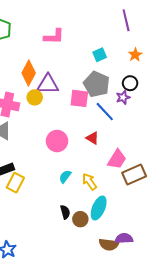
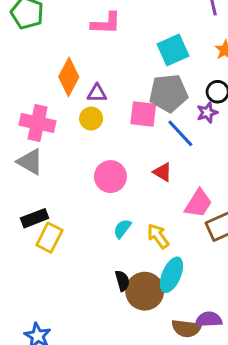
cyan square: (100, 55) -> (173, 50), size x1.5
purple triangle: (48, 84) -> (97, 93), size x0.6
gray pentagon: (97, 84) -> (169, 93), turned -30
yellow circle: (35, 97) -> (91, 119), moved
brown circle: (80, 219) -> (145, 291), size x1.6

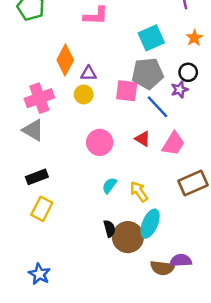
pink cross: (38, 123) -> (39, 98), turned -32
pink trapezoid: (198, 203) -> (173, 144), moved
yellow rectangle: (49, 238) -> (42, 209), moved

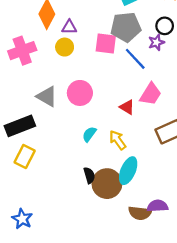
gray triangle: (33, 130) -> (47, 96), moved
red triangle: (143, 139) -> (127, 107), moved
black rectangle: (37, 177) -> (20, 126), size x1.4

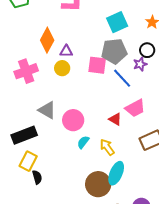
pink circle: (80, 93) -> (73, 120), moved
pink trapezoid: (150, 94) -> (135, 108), turned 30
black semicircle: (89, 175) -> (37, 177), moved

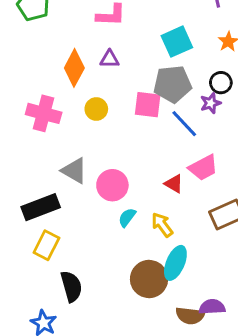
purple triangle: (66, 51) -> (109, 59), moved
pink cross: (26, 71) -> (44, 113), turned 35
black semicircle: (37, 177) -> (71, 286), moved, size x1.5

